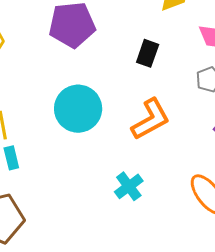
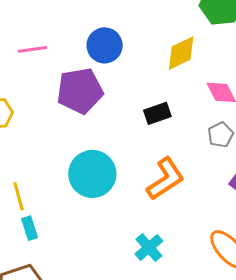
black rectangle: (148, 53) -> (157, 113), turned 56

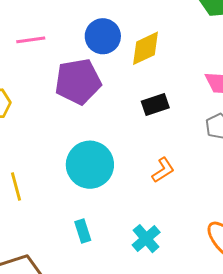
yellow diamond: (181, 53) -> (146, 48), moved
orange L-shape: (166, 179) -> (163, 170), size x0.6
cyan rectangle: (30, 228) -> (83, 231), moved

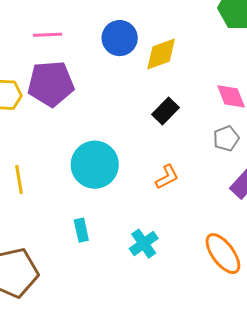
purple pentagon: (78, 81) -> (51, 84), moved
black rectangle: (155, 105) -> (165, 111), turned -32

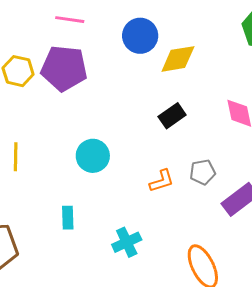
gray pentagon: (226, 138) -> (203, 172), moved
cyan circle: (95, 165) -> (93, 156), size x0.7

